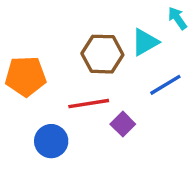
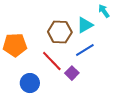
blue line: (165, 85) -> (85, 50), moved
red line: (89, 104) -> (52, 61), turned 55

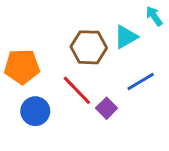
blue line: (85, 50) -> (141, 81), moved
blue circle: (30, 83) -> (35, 111), moved

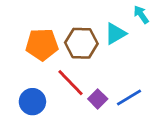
orange pentagon: (22, 67) -> (42, 45), moved
blue line: (141, 81) -> (129, 98), moved

